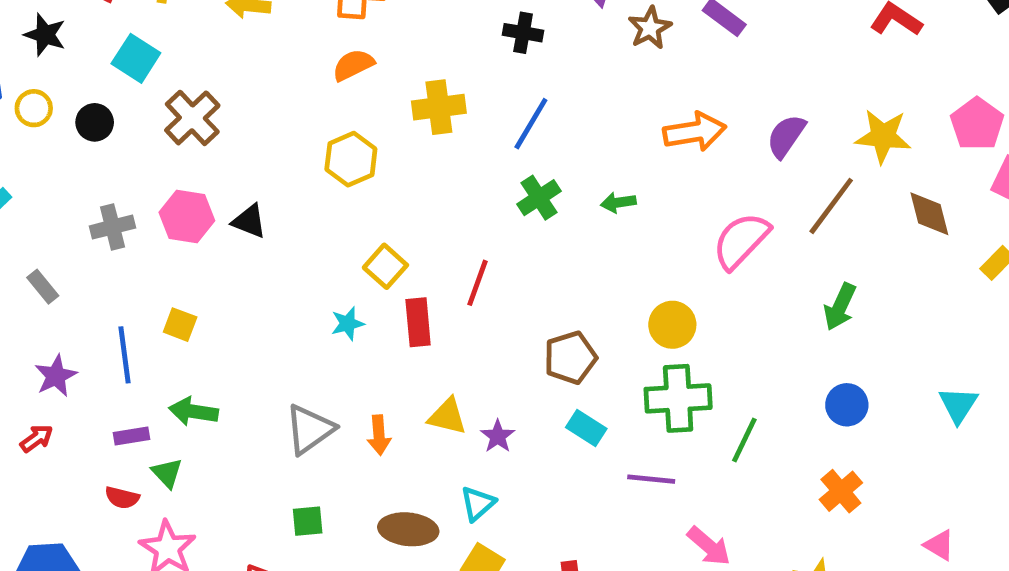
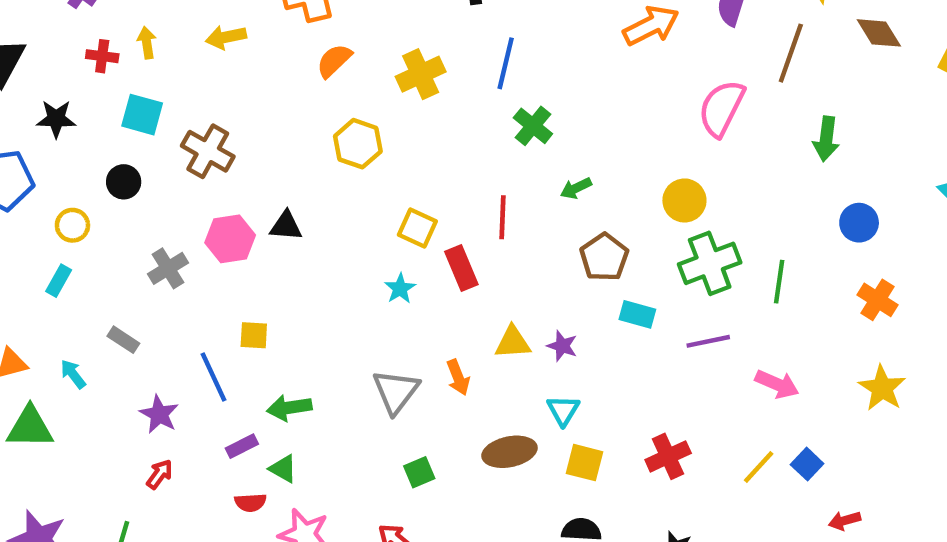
yellow circle: (34, 108) -> (72, 225), moved
green arrow: (618, 202) -> (576, 188), moved

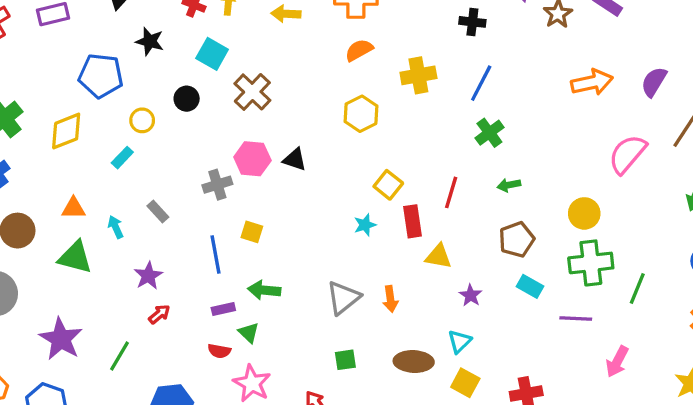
gray cross: (168, 268) -> (217, 185), moved
yellow triangle: (513, 342) -> (438, 256), moved
pink arrow: (777, 384) -> (617, 362), turned 80
purple star: (159, 414) -> (148, 276), moved

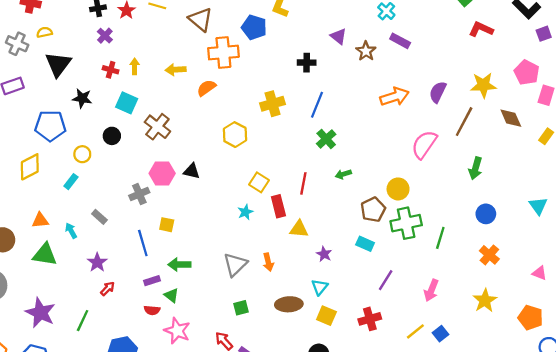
orange semicircle: (359, 50) -> (206, 88), moved
brown pentagon: (517, 240) -> (373, 210), moved
purple line: (576, 318) -> (386, 280), moved, turned -55

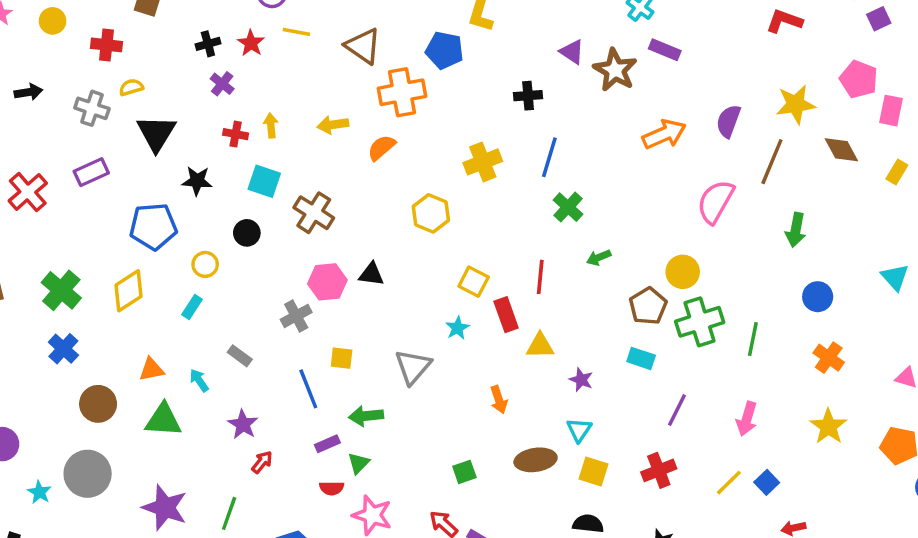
brown star: (366, 51) -> (615, 70), size x1.4
gray triangle: (235, 264) -> (413, 367), moved
green triangle: (171, 295) -> (359, 463), turned 42

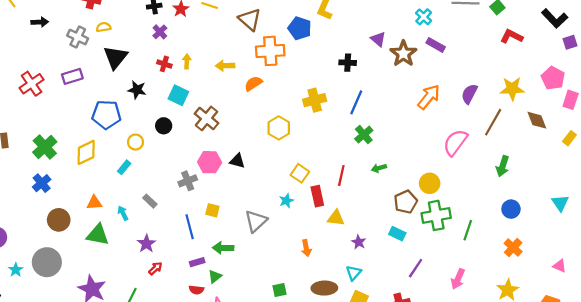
orange arrow: (664, 134) -> (429, 97), turned -35

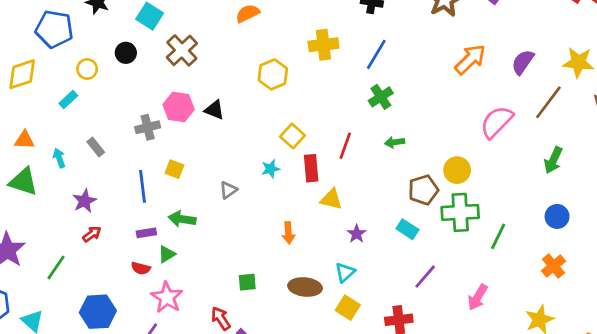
gray triangle: (256, 221) -> (228, 190), size x0.6

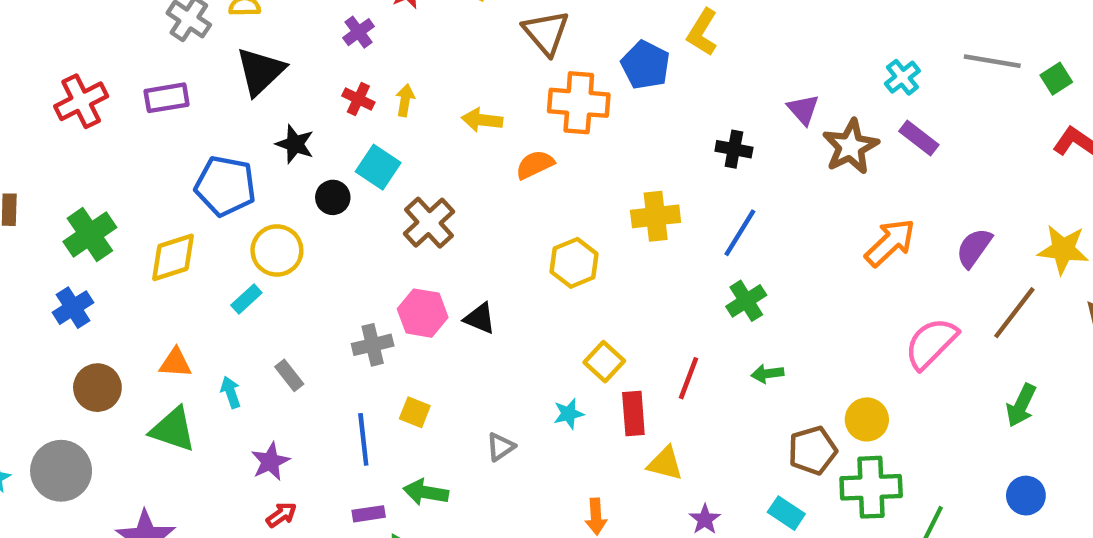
black circle: (126, 53) -> (333, 197), moved
yellow circle: (87, 69) -> (277, 250), size x1.5

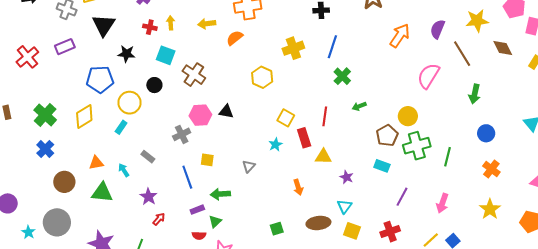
black circle: (333, 197) -> (154, 85), moved
brown line: (1014, 313) -> (462, 54), turned -56

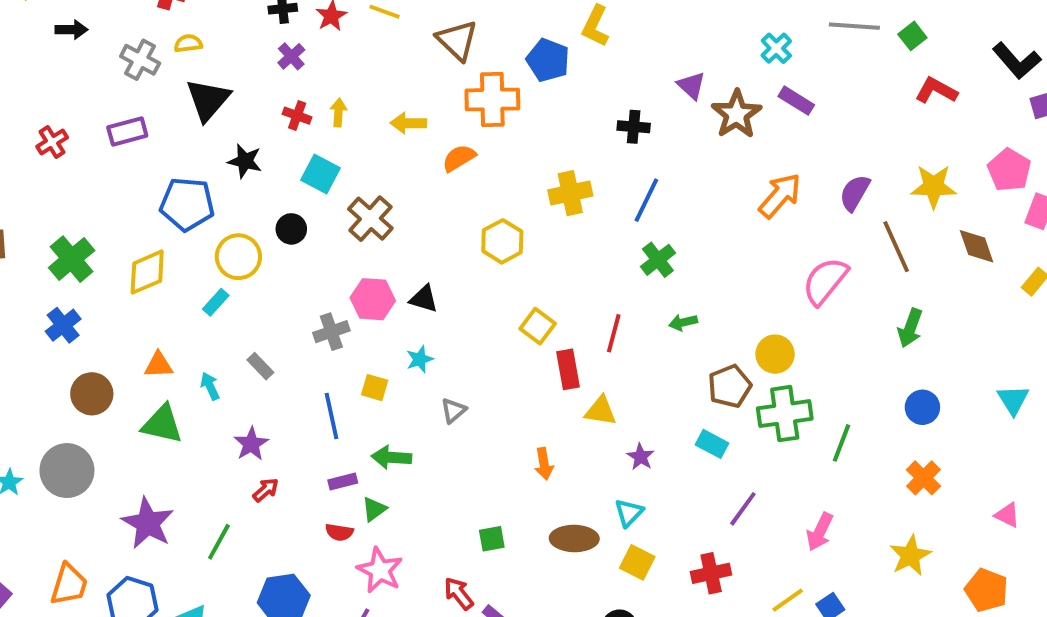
red cross: (27, 57) -> (52, 142), size x0.7
cyan star: (275, 145) -> (420, 359), moved

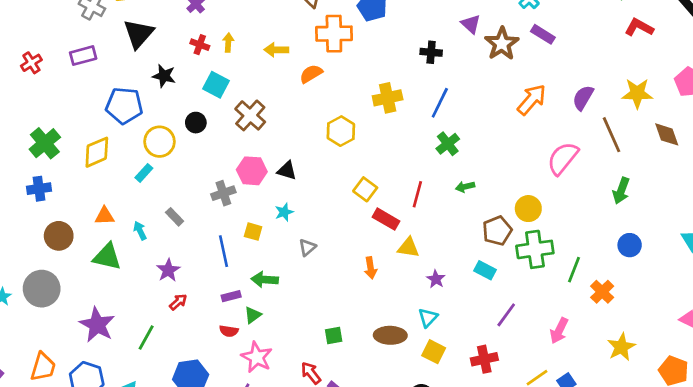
blue cross: (63, 325) -> (39, 189), turned 30
red rectangle: (568, 369) -> (386, 219), turned -50
orange arrow: (544, 464) -> (371, 268), moved
orange cross: (923, 478) -> (602, 292), moved

